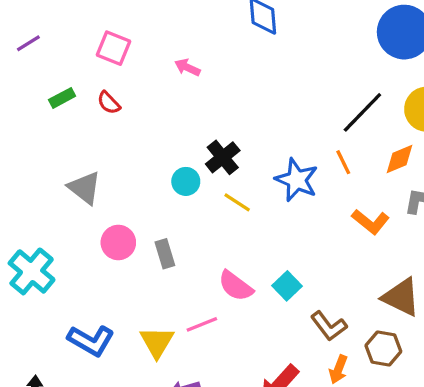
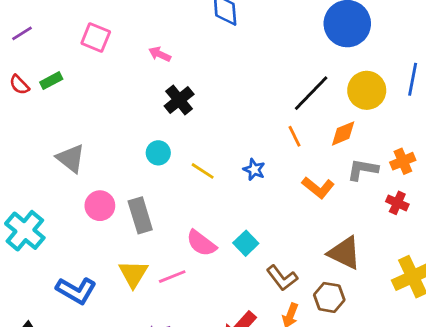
red semicircle: (109, 103) -> (19, 85), moved
black cross: (223, 157) -> (179, 100), moved
blue star: (297, 180) -> (254, 170), moved, size x0.6
gray rectangle: (165, 254) -> (140, 215), size x1.4
yellow triangle: (157, 342) -> (133, 274), moved

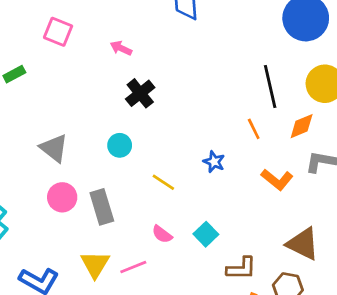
black line: (311, 93) -> (270, 86), turned -57
gray triangle: (71, 158) -> (54, 148), moved
yellow line: (203, 171) -> (163, 182), moved
pink semicircle: (201, 243) -> (162, 234), size x0.7
brown L-shape: (282, 278) -> (241, 268), turned -52

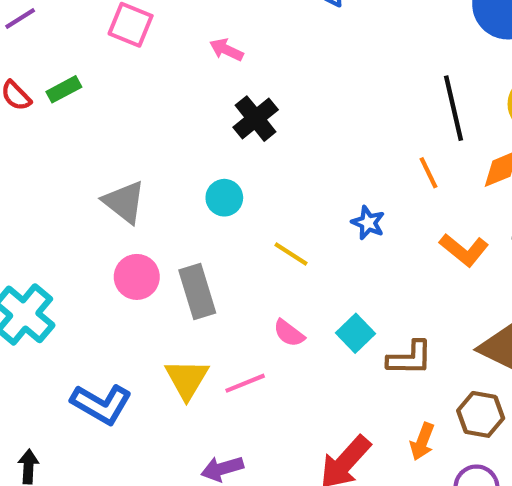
brown L-shape: (241, 268) -> (410, 358), moved

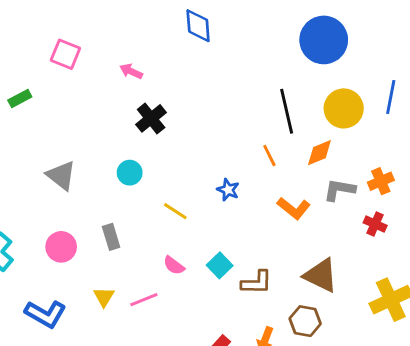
pink circle: (137, 277) -> (61, 247), moved
gray rectangle: (197, 291) -> (111, 237), size x0.7
yellow triangle: (187, 379) -> (104, 297), size x0.7

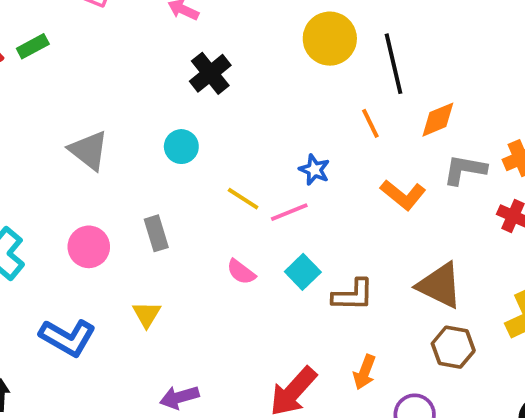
yellow circle: (344, 108) -> (330, 39), moved
pink line: (144, 300) -> (289, 212), moved
brown hexagon: (305, 321) -> (453, 347), moved

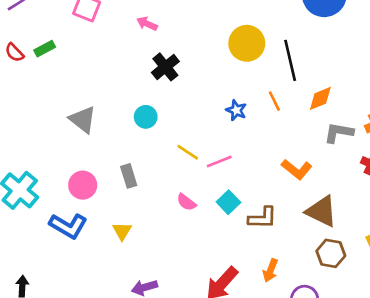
blue star: (314, 170) -> (236, 110), moved
orange L-shape: (403, 195) -> (297, 169), moved
blue L-shape: (68, 337) -> (68, 226), moved

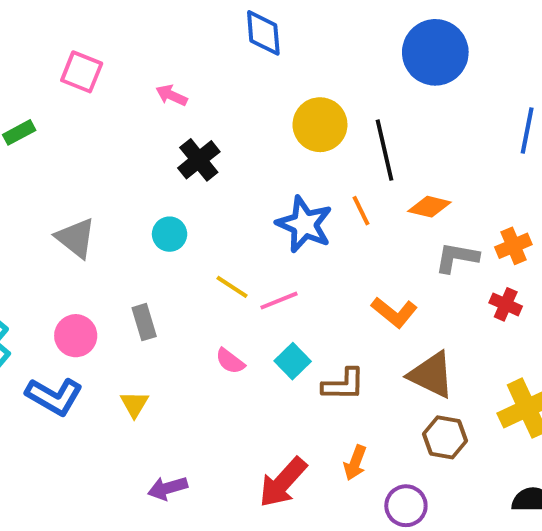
orange diamond: (320, 98) -> (429, 207), turned 36
blue star: (236, 110) -> (304, 224), size x1.8

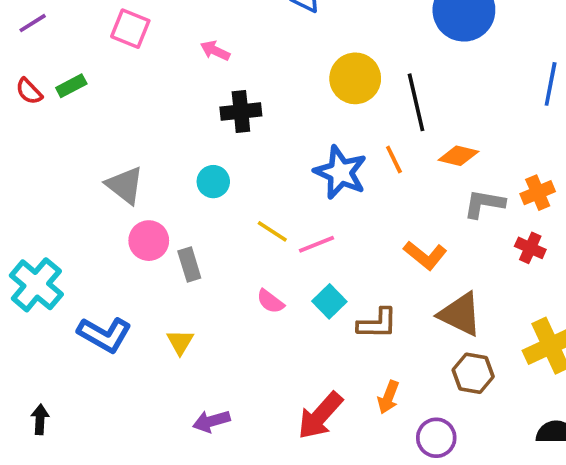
black cross: (199, 160) -> (241, 112), turned 33
pink circle: (76, 336) -> (149, 241), moved

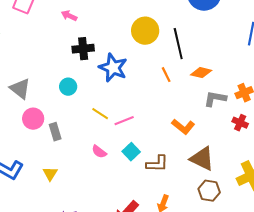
blue star: (340, 172) -> (113, 68), moved

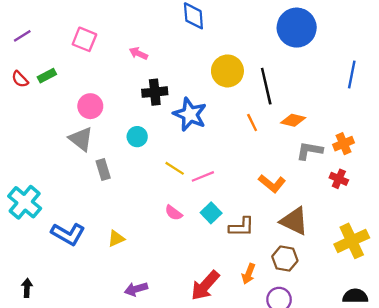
pink circle: (33, 119) -> (90, 106), moved
gray rectangle: (55, 132) -> (103, 169), moved
yellow triangle: (50, 174) -> (116, 239), turned 35
brown hexagon: (209, 191) -> (285, 259), moved

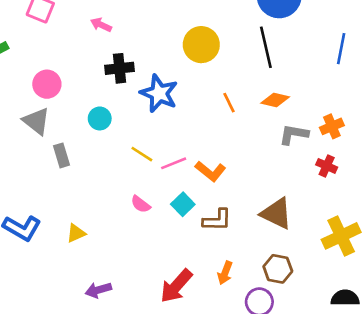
black line: (266, 86) -> (266, 47), moved
orange L-shape: (272, 184) -> (211, 171), moved
brown hexagon: (285, 259) -> (278, 269), moved

